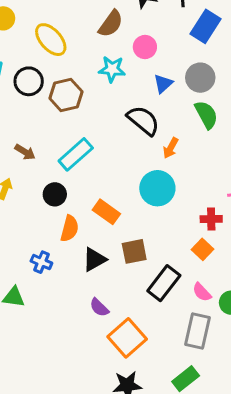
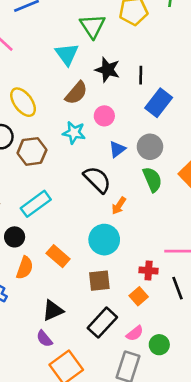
brown square: (134, 251) -> (99, 281), moved
black triangle: (94, 259) -> (53, 310), moved
pink semicircle: (202, 292) -> (135, 333), turned -90

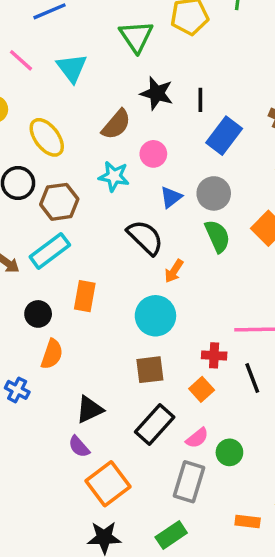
cyan triangle: (67, 54) -> (72, 68), moved
cyan rectangle: (36, 204) -> (50, 251), moved
orange rectangle: (58, 256) -> (85, 296), moved, turned 60

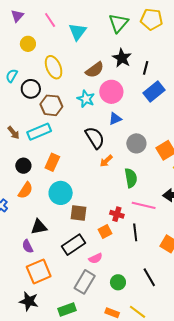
pink circle: (153, 154) -> (111, 92), size x1.5
gray circle: (214, 193) -> (136, 143), moved
green semicircle: (217, 236) -> (131, 178), moved
cyan circle: (155, 316) -> (61, 193), moved
green circle: (229, 452) -> (118, 282), moved

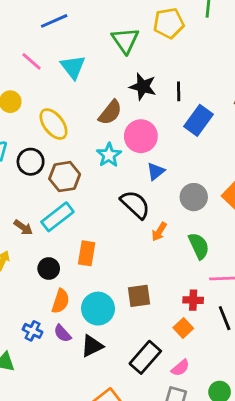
cyan star: (86, 99) -> (109, 155), turned 30
cyan circle: (61, 193) -> (98, 309), moved
brown square: (79, 213) -> (139, 296), moved
purple semicircle: (28, 246) -> (62, 333), moved

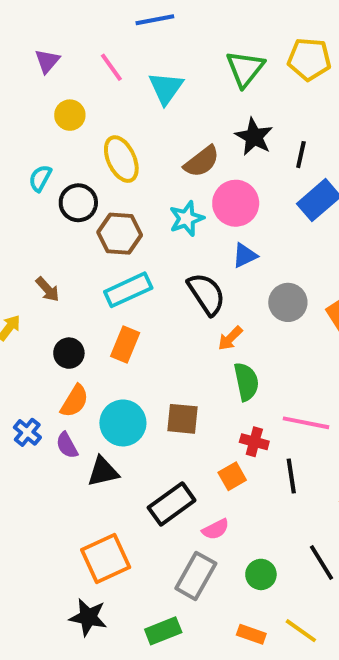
cyan rectangle: (57, 217) -> (128, 290), moved
green semicircle: (199, 246) -> (246, 382), moved

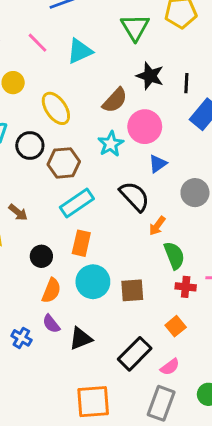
cyan triangle: (166, 88) -> (80, 51), turned 40
cyan circle: (123, 423) -> (93, 282), moved
blue cross: (27, 432) -> (21, 338), moved
red cross: (254, 442) -> (186, 287), moved
orange square: (106, 558) -> (93, 402), turned 30

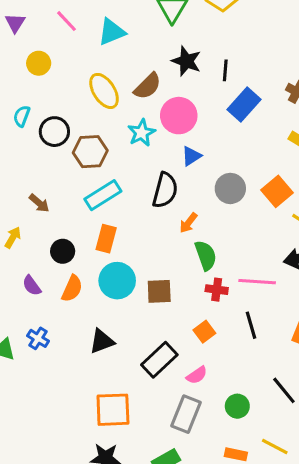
yellow ellipse: (56, 108) -> (104, 91), moved
black semicircle: (134, 196) -> (165, 190), turned 56
purple semicircle: (51, 324) -> (32, 286), moved

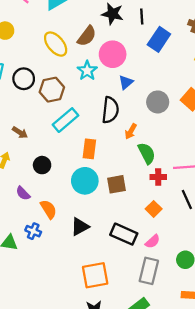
orange rectangle: (106, 239) -> (89, 149), moved
orange semicircle: (72, 289) -> (48, 209), moved, turned -48
black rectangle: (159, 360) -> (124, 234), turned 75

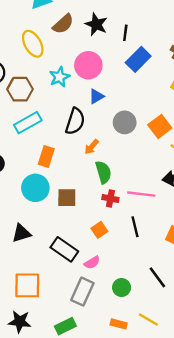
brown semicircle: (87, 36) -> (63, 24), moved

